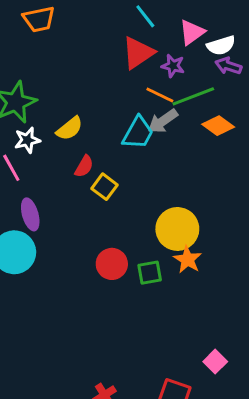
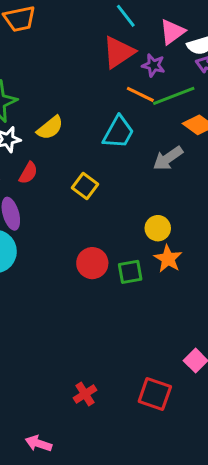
gray arrow: (163, 121) -> (168, 158), moved
red semicircle: (84, 166) -> (28, 173), moved
yellow circle: (177, 229) -> (158, 228), size x0.6

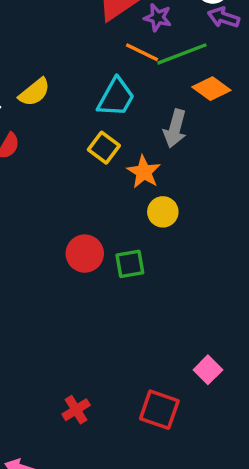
gray arrow: (168, 158) -> (175, 129), turned -40
yellow square: (85, 186) -> (104, 148), moved
orange star: (168, 259) -> (144, 172), moved

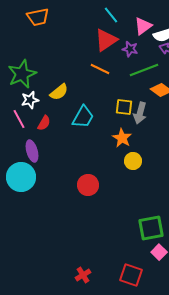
orange line: (142, 52) -> (100, 69), moved
cyan trapezoid: (116, 97) -> (83, 117), moved
yellow square: (104, 148) -> (124, 107), moved, turned -30
green square: (130, 264) -> (151, 228), moved, size x1.5

